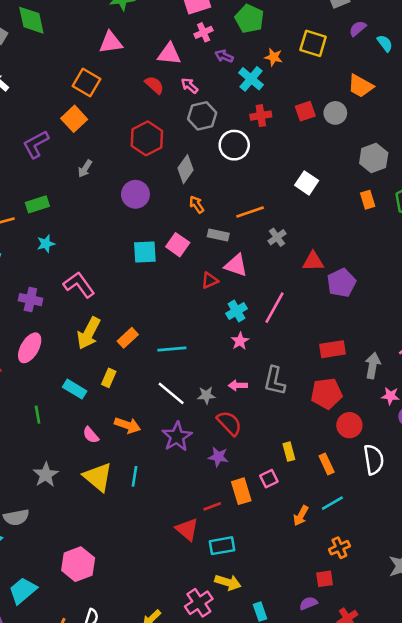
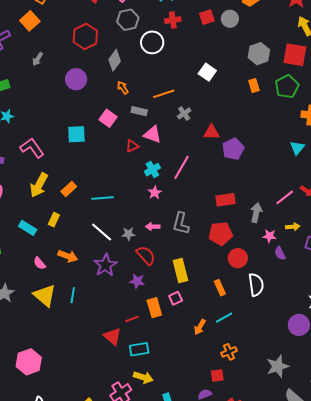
cyan square: (145, 252) -> (76, 134), moved
yellow rectangle: (289, 452) -> (180, 270), moved, size x1.6

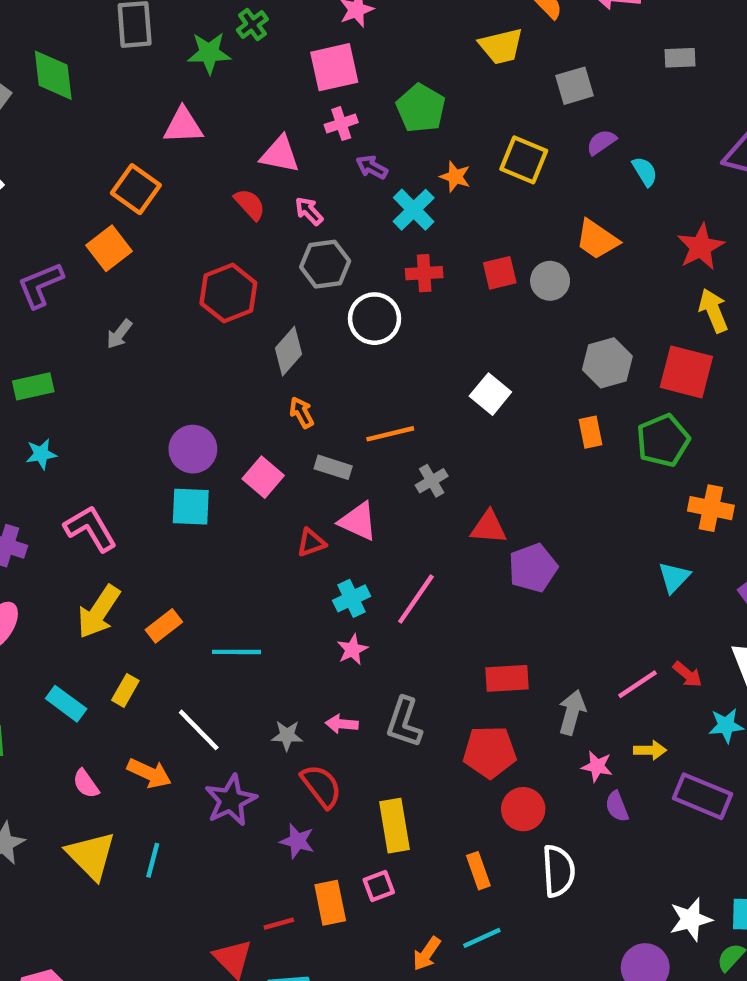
purple circle: (76, 79) -> (193, 449), moved
white line: (102, 232) -> (199, 730), moved

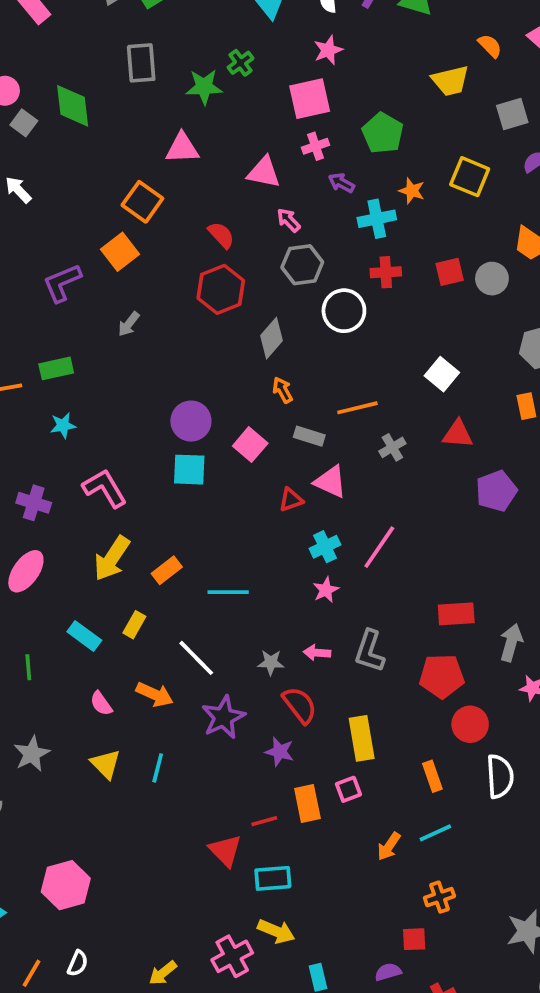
red semicircle: (250, 204) -> (221, 235), moved
cyan cross: (414, 210) -> (377, 219), turned 33
red triangle: (489, 527) -> (458, 434), moved
purple pentagon: (533, 568) -> (496, 491), moved
yellow triangle: (91, 855) -> (106, 764), size x0.7

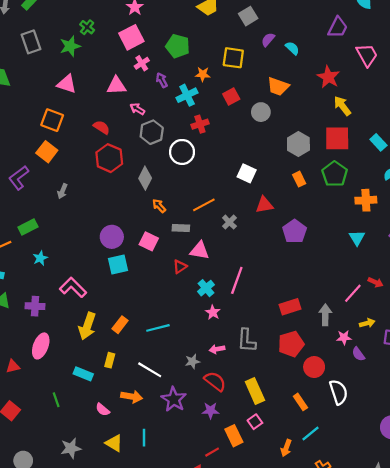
pink triangle: (182, 148) -> (67, 84), turned 36
purple arrow: (341, 183) -> (162, 80), turned 48
red square: (450, 272) -> (231, 97), moved
gray star: (32, 754) -> (71, 448), turned 30

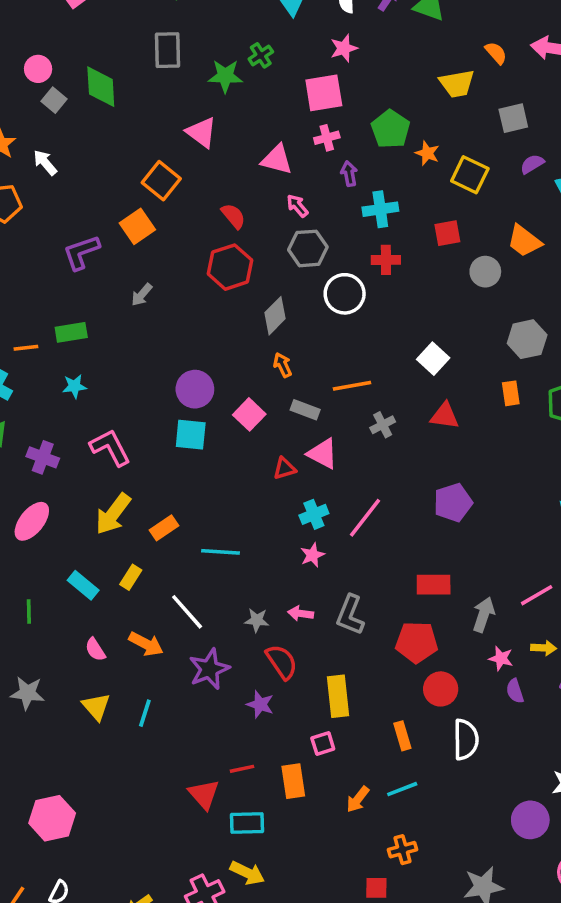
orange star: (203, 74) -> (427, 153), moved
purple pentagon: (295, 231) -> (453, 503), moved
orange rectangle: (234, 436) -> (293, 781), moved

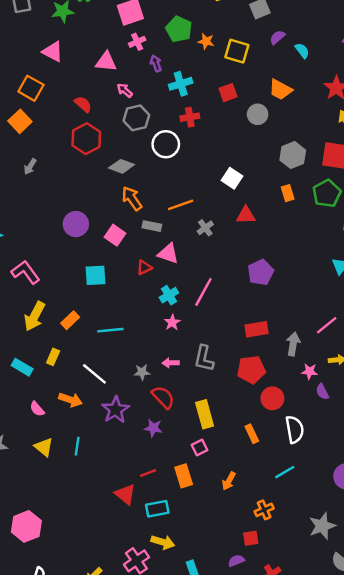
gray diamond: (275, 316) -> (122, 166), turned 75
orange arrow: (283, 365) -> (132, 199), size x1.5
cyan square: (191, 435) -> (96, 275), moved
cyan line: (402, 789) -> (285, 472), moved

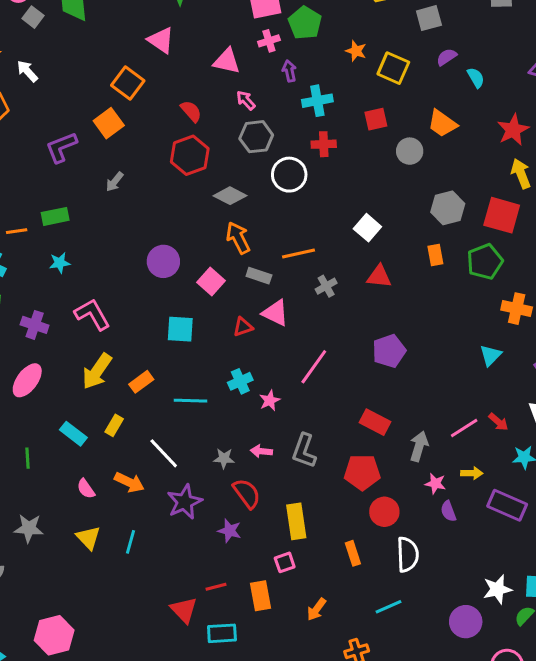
green pentagon: (179, 29) -> (305, 23), moved
cyan cross: (169, 295) -> (240, 381), moved
red rectangle: (256, 329) -> (375, 422), turned 30

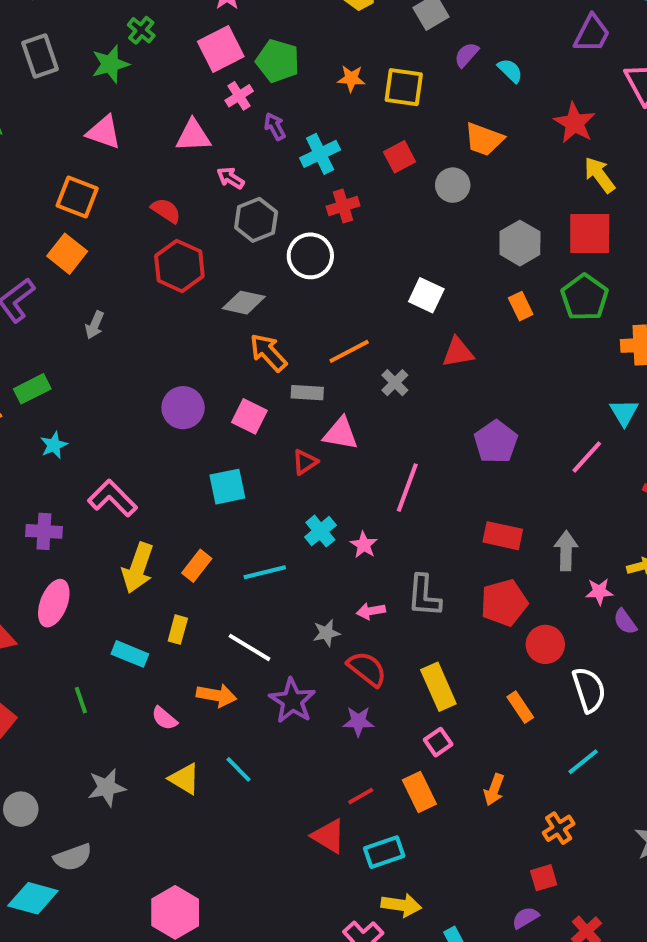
pink line: (464, 428) -> (587, 457), moved
cyan line: (131, 542) -> (238, 769), turned -45

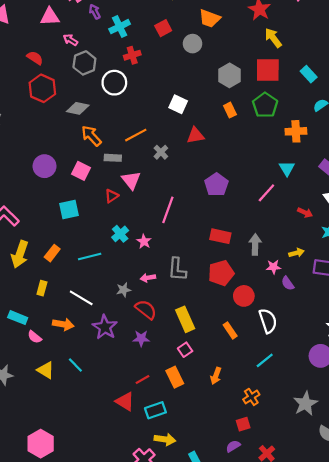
pink triangle: (341, 433) -> (131, 180), turned 42
cyan rectangle: (130, 654) -> (18, 318), moved

